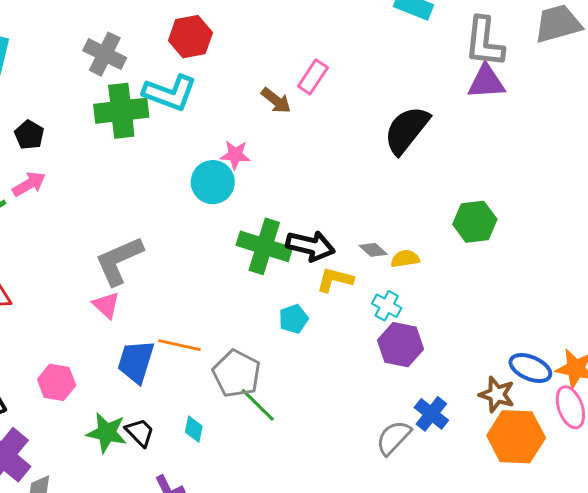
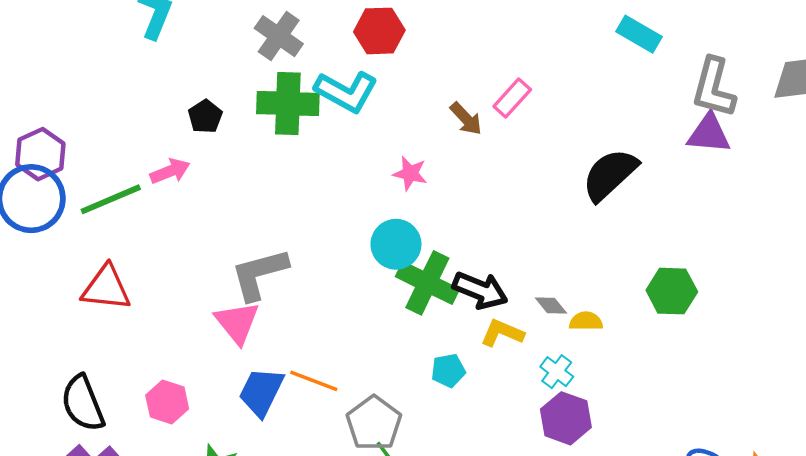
black pentagon: (29, 135) -> (205, 116), moved
cyan circle: (213, 182) -> (396, 244), moved
pink triangle: (106, 305) -> (237, 323), size x1.4

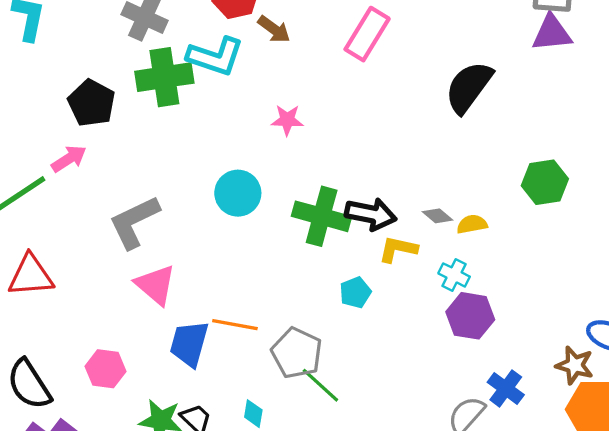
pink rectangle: (512, 98) -> (367, 34), size x1.4
black pentagon: (205, 116) -> (91, 103), size x1.5
brown arrow: (466, 119) -> (274, 29), moved
cyan circle: (396, 244) -> (238, 193), moved
gray L-shape: (259, 274) -> (134, 222), moved

